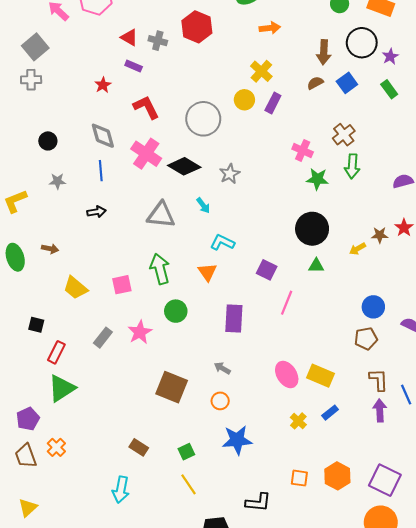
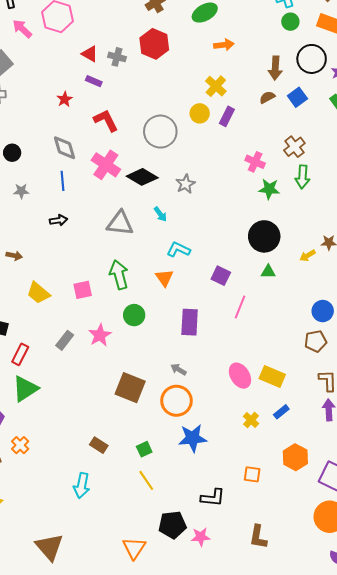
orange circle: (220, 401) -> (176, 401), size x1.8
orange hexagon: (337, 476) -> (295, 457), moved

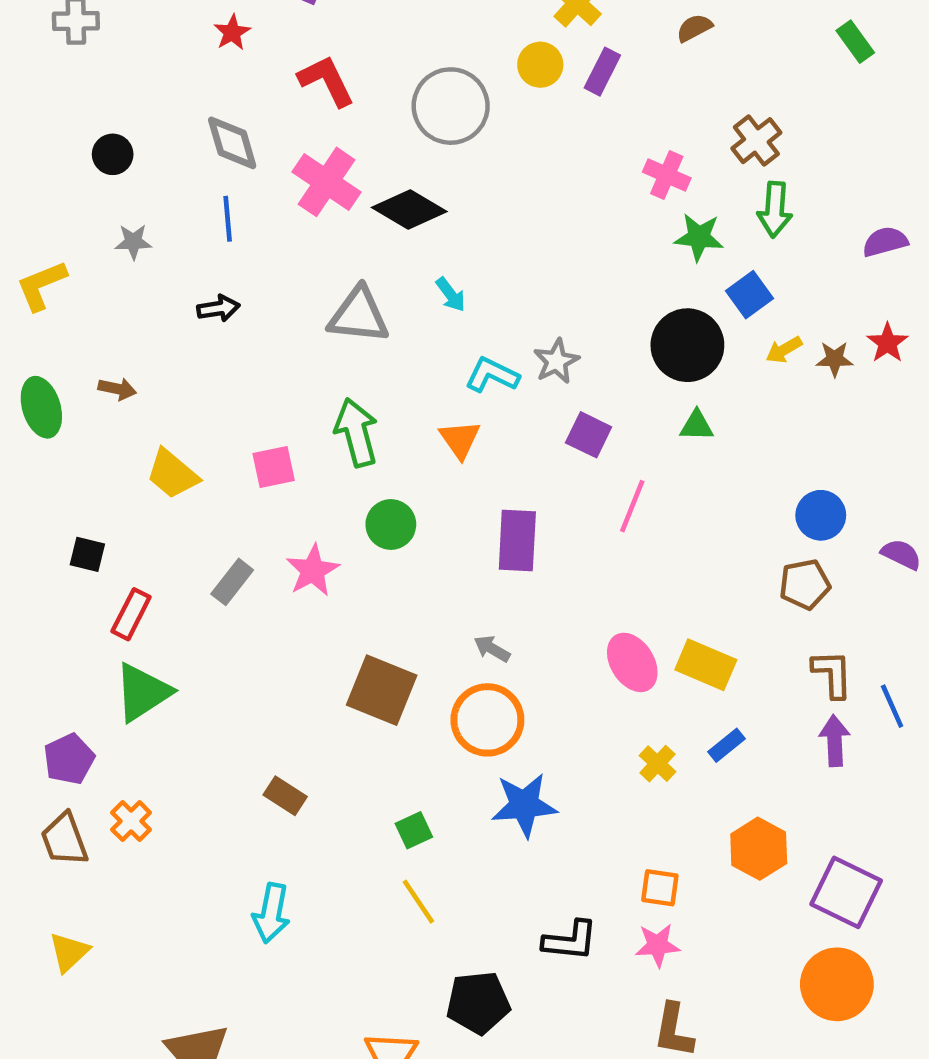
blue square: (297, 97) -> (749, 295), moved
gray star: (186, 184) -> (556, 361), moved
yellow arrow: (308, 256) -> (784, 350), moved
brown rectangle: (99, 445) -> (285, 796), moved
pink star: (201, 537) -> (658, 945), moved

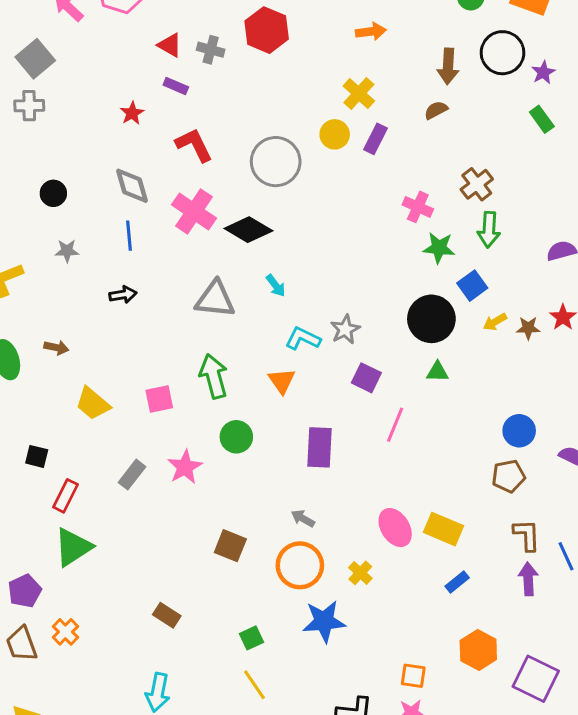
brown square: (382, 690) -> (230, 546), size x0.7
yellow cross: (658, 764) -> (360, 573), moved

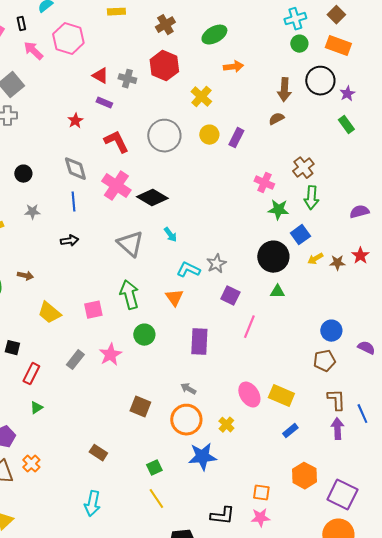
yellow cross: (359, 94) -> (201, 97), moved
gray circle: (276, 162) -> (164, 136), moved
gray triangle: (215, 299) -> (130, 244), turned 36
green triangle: (73, 547) -> (36, 408), size x0.5

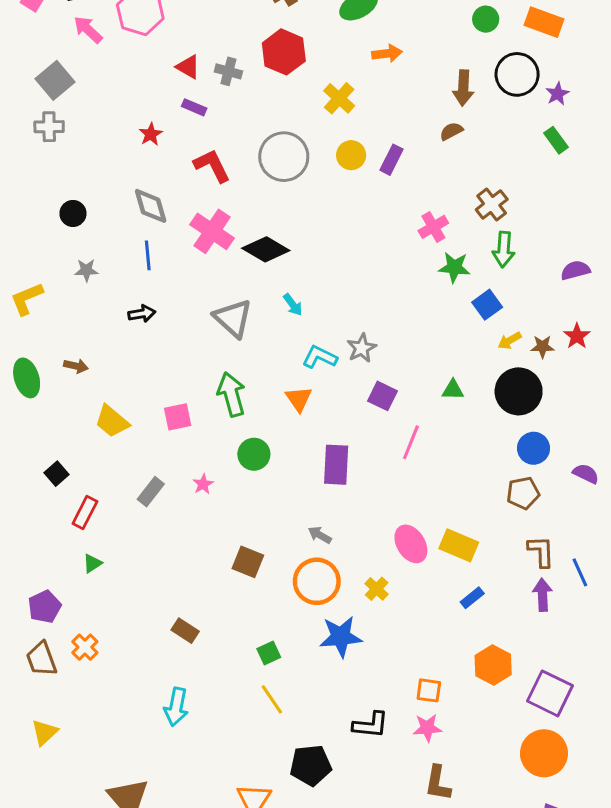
pink cross: (264, 183) -> (433, 227), turned 36
black circle: (273, 257) -> (519, 391), moved
black square: (12, 348) -> (57, 474), turned 35
pink star: (110, 355) -> (203, 484), size x0.6

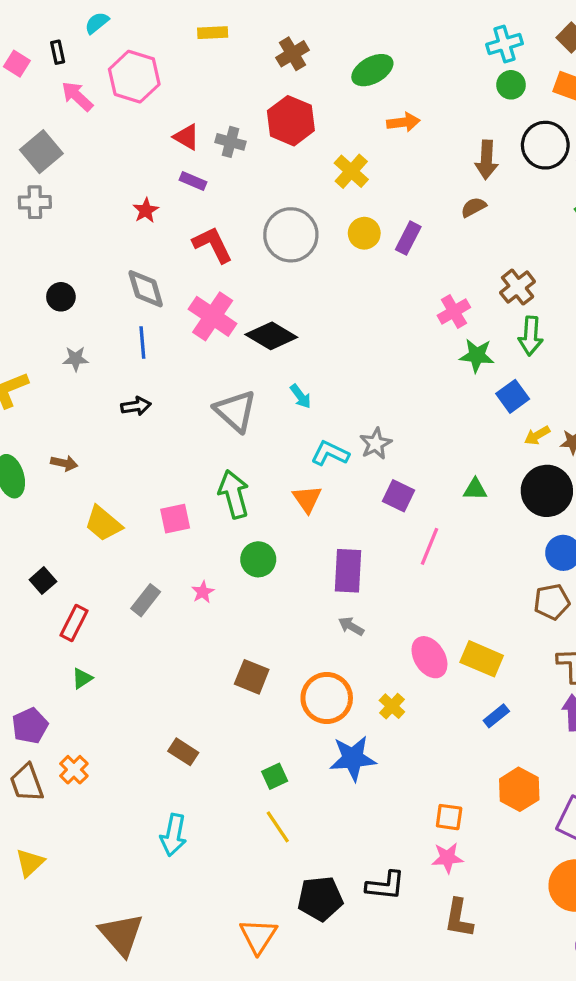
gray arrow: (320, 535) -> (351, 626), moved
black L-shape: (371, 725) -> (385, 886), moved

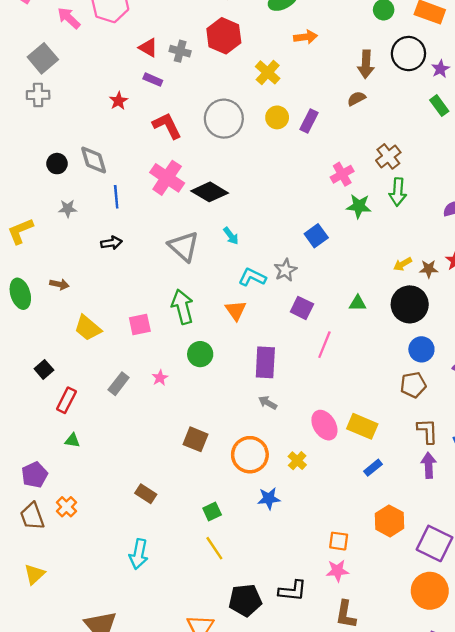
gray diamond: (146, 289) -> (94, 160), moved
blue square: (513, 396) -> (316, 236), moved
green triangle: (82, 678) -> (72, 440), turned 42
blue star: (353, 758) -> (269, 498), size x0.7

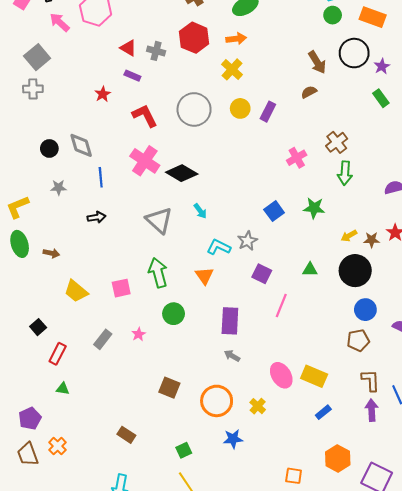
orange arrow: (306, 37) -> (236, 39), moved
brown arrow: (366, 64) -> (317, 62), turned -35
green star: (359, 206) -> (314, 208), moved
green ellipse: (20, 294) -> (20, 244), moved

